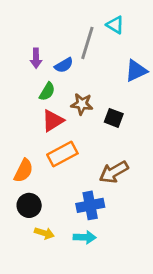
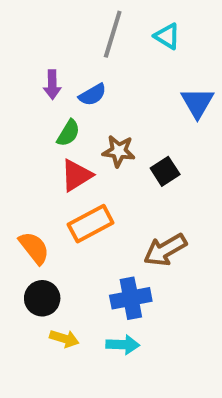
gray line: (87, 43) -> (113, 34), moved
blue triangle: (136, 71) -> (197, 103), turned -35
black square: (114, 118) -> (165, 171), turned 36
orange semicircle: (24, 171) -> (34, 248), turned -65

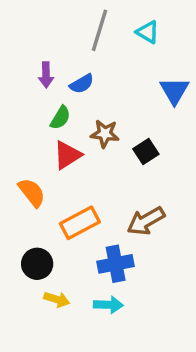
orange rectangle: (91, 224) -> (80, 223), moved
orange semicircle: (34, 248) -> (32, 192), moved

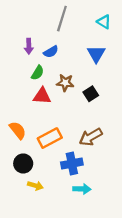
cyan triangle: (148, 32) -> (104, 22), moved
blue triangle: (174, 91) -> (96, 54), moved
red triangle: (67, 155) -> (42, 96), turned 36
orange semicircle: (32, 192) -> (18, 130), moved
cyan arrow: (108, 305) -> (82, 189), moved

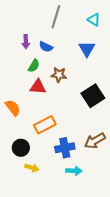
blue semicircle: (51, 52) -> (46, 47), turned 56
black square: (91, 94) -> (93, 96), moved, size x1.6
orange semicircle: (18, 130) -> (13, 108), moved
brown arrow: (91, 137) -> (95, 141), moved

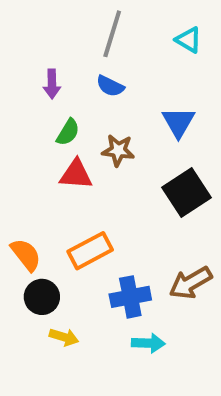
blue semicircle: (46, 47) -> (110, 86), moved
blue triangle: (87, 49) -> (178, 122), moved
orange semicircle: (13, 108) -> (26, 255), moved

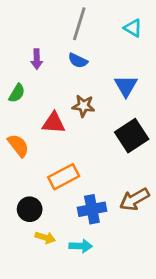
green semicircle: (68, 132) -> (17, 93), moved
orange semicircle: (26, 255) -> (18, 146), moved
cyan arrow: (148, 343) -> (81, 246), moved

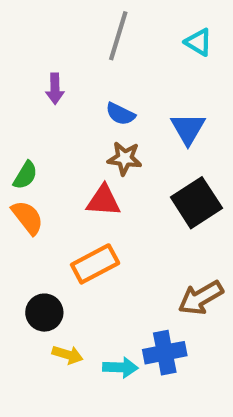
blue semicircle: (78, 61) -> (120, 114), moved
green semicircle: (17, 93) -> (25, 175), moved
red triangle: (54, 123) -> (103, 201), moved
blue cross: (92, 209) -> (165, 353), moved

